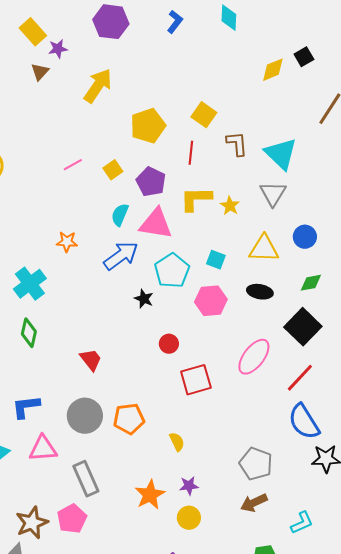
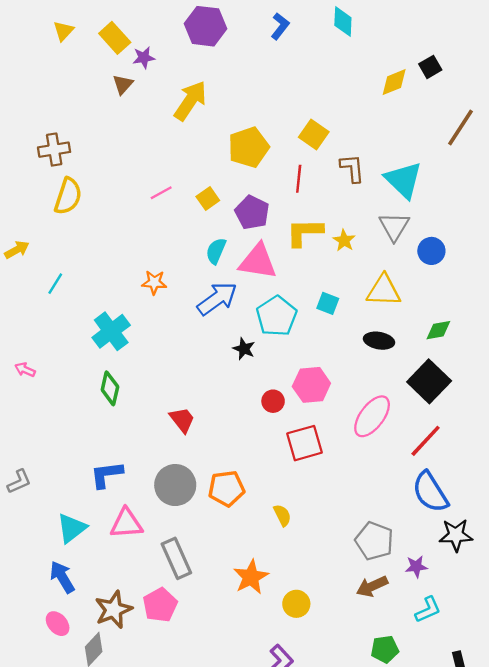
blue circle: (305, 237) -> (431, 251), moved
pink hexagon: (211, 301) -> (311, 385), moved
purple star: (189, 486) -> (416, 567), moved

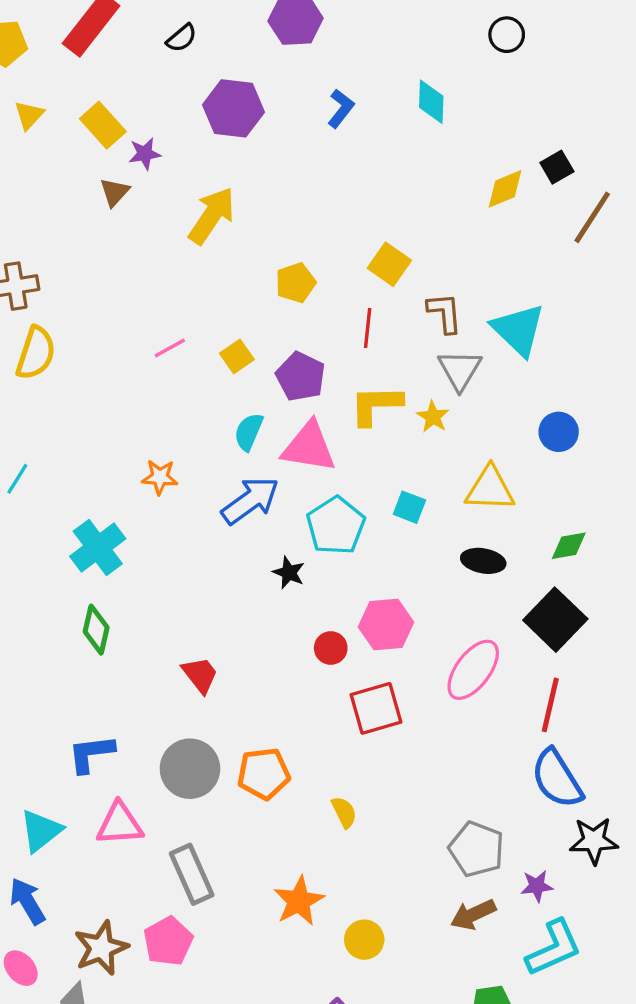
brown line: (461, 127) -> (592, 217), moved
yellow pentagon: (249, 147) -> (296, 283), size x0.7
gray triangle: (394, 226) -> (460, 370), moved
red line: (426, 441) -> (550, 705), turned -30
cyan L-shape: (428, 610) -> (554, 948), size x1.5

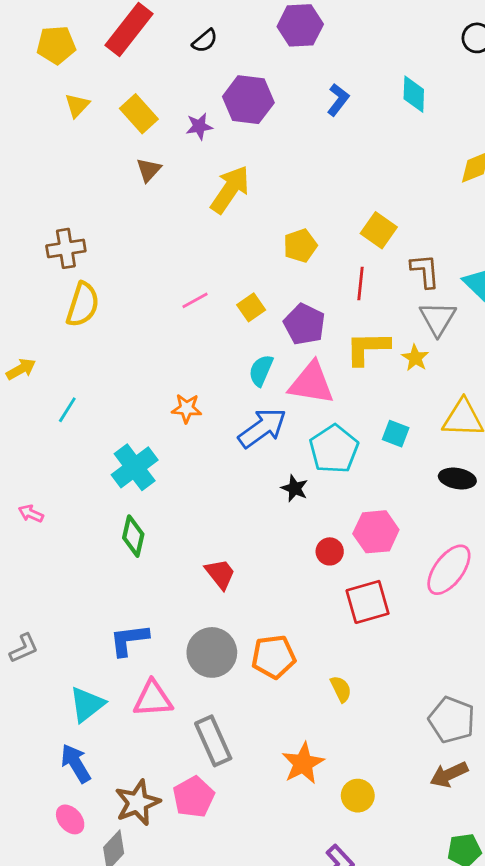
purple star: (145, 154) -> (199, 126), moved

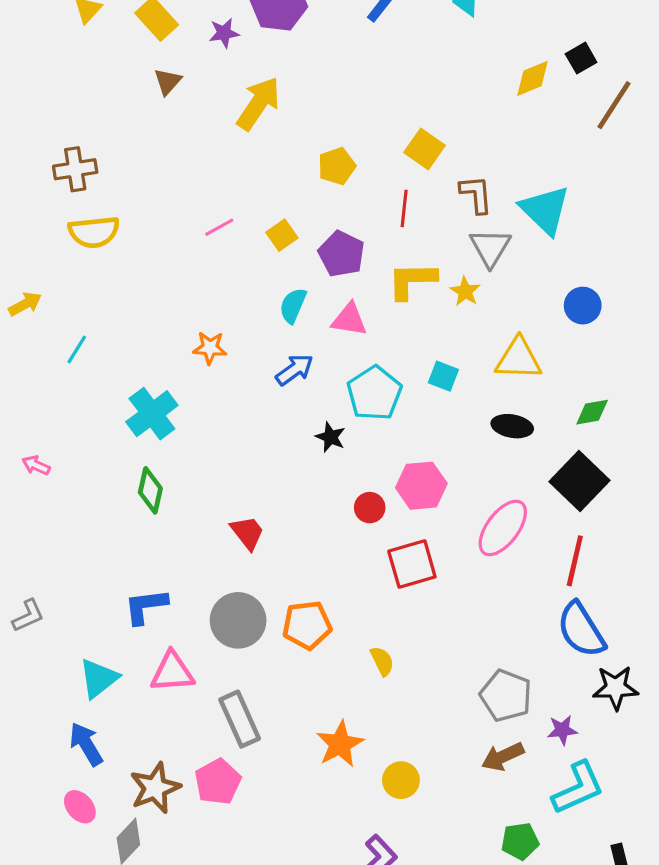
yellow semicircle: (83, 305) -> (94, 232), turned 66
pink triangle: (311, 383) -> (349, 320), size x0.7
blue arrow: (262, 428) -> (294, 370), size x0.7

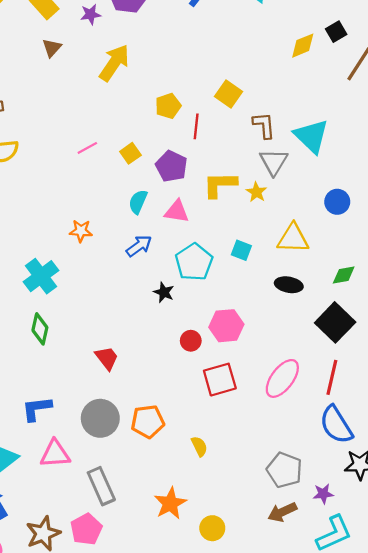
red line: (404, 208) -> (196, 126), moved
pink ellipse: (503, 528) -> (282, 378), moved

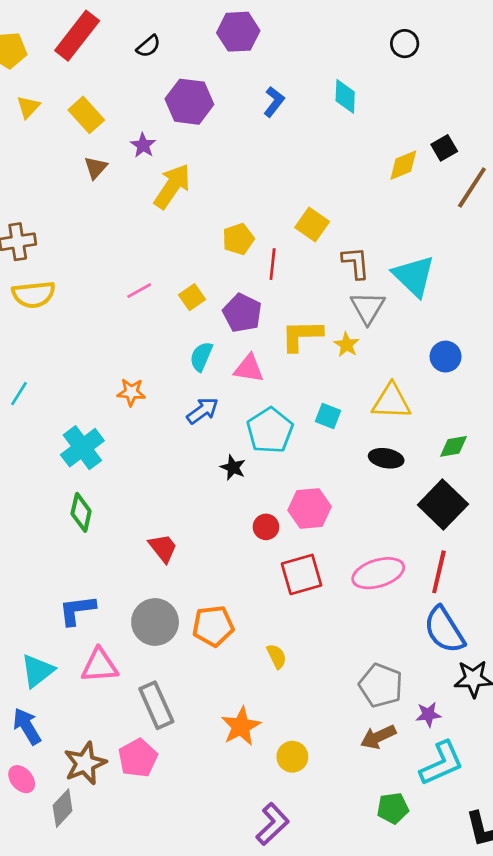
purple star: (91, 14) -> (143, 145), moved, turned -30
pink ellipse: (282, 378) -> (378, 573), turned 36

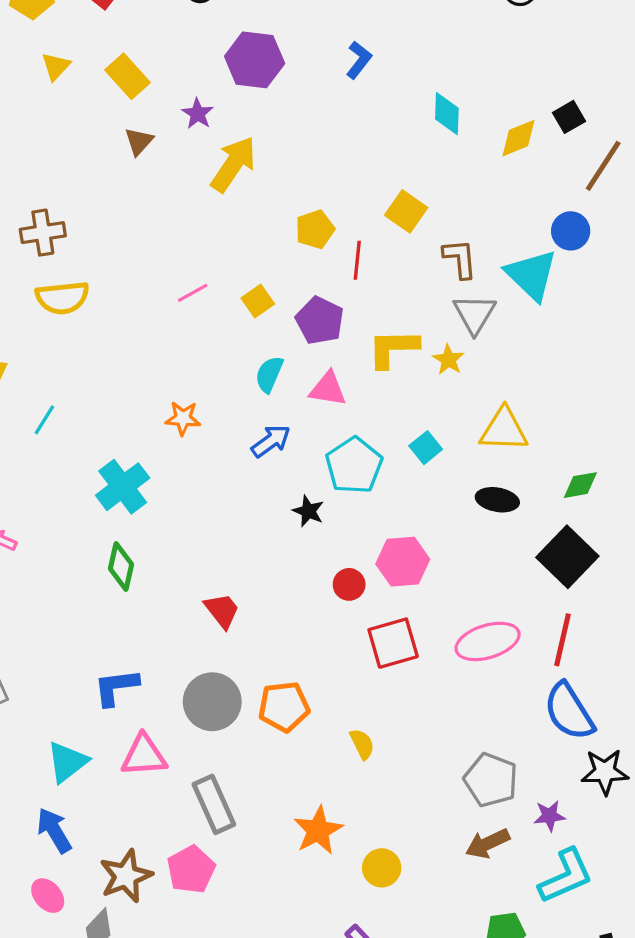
cyan diamond: (345, 96) -> (447, 114), moved
blue circle: (446, 357) -> (571, 231), moved
cyan square: (328, 416) -> (426, 448), turned 30

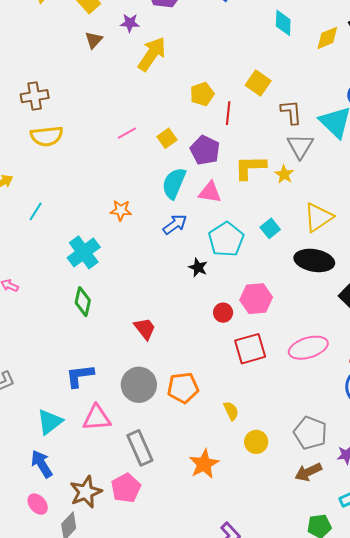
purple star: (198, 114) -> (130, 23), turned -30
cyan semicircle: (269, 374) -> (174, 183), size x1.4
yellow triangle: (504, 430) -> (318, 217), turned -36
black ellipse: (497, 500) -> (314, 260), size x1.5
yellow circle: (382, 868) -> (256, 442), moved

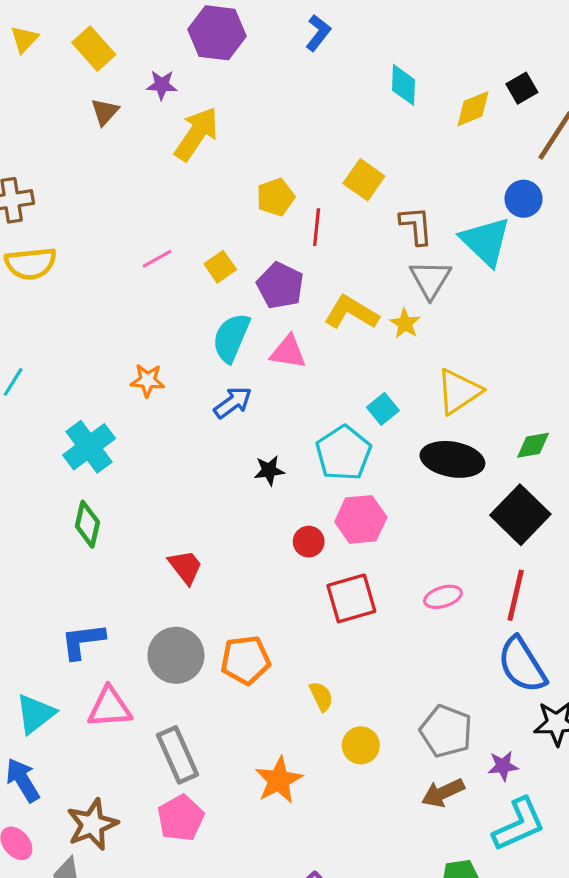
yellow L-shape: (250, 167) -> (351, 312), turned 32
cyan pentagon: (226, 239) -> (343, 453), moved
black star: (198, 267) -> (269, 470), turned -30
pink ellipse: (308, 348) -> (443, 597), size x0.6
pink pentagon: (126, 488) -> (181, 818), moved

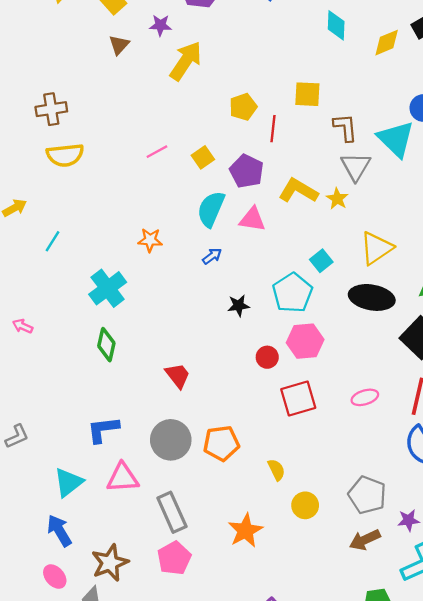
yellow square: (364, 180) -> (307, 94), turned -32
blue arrow: (233, 403) -> (212, 256), size x0.7

